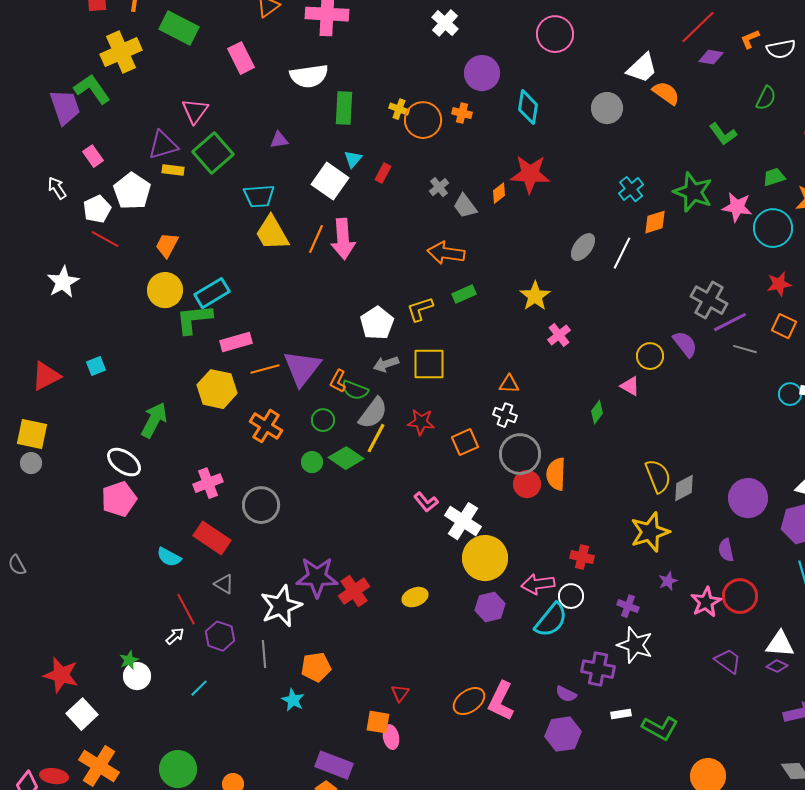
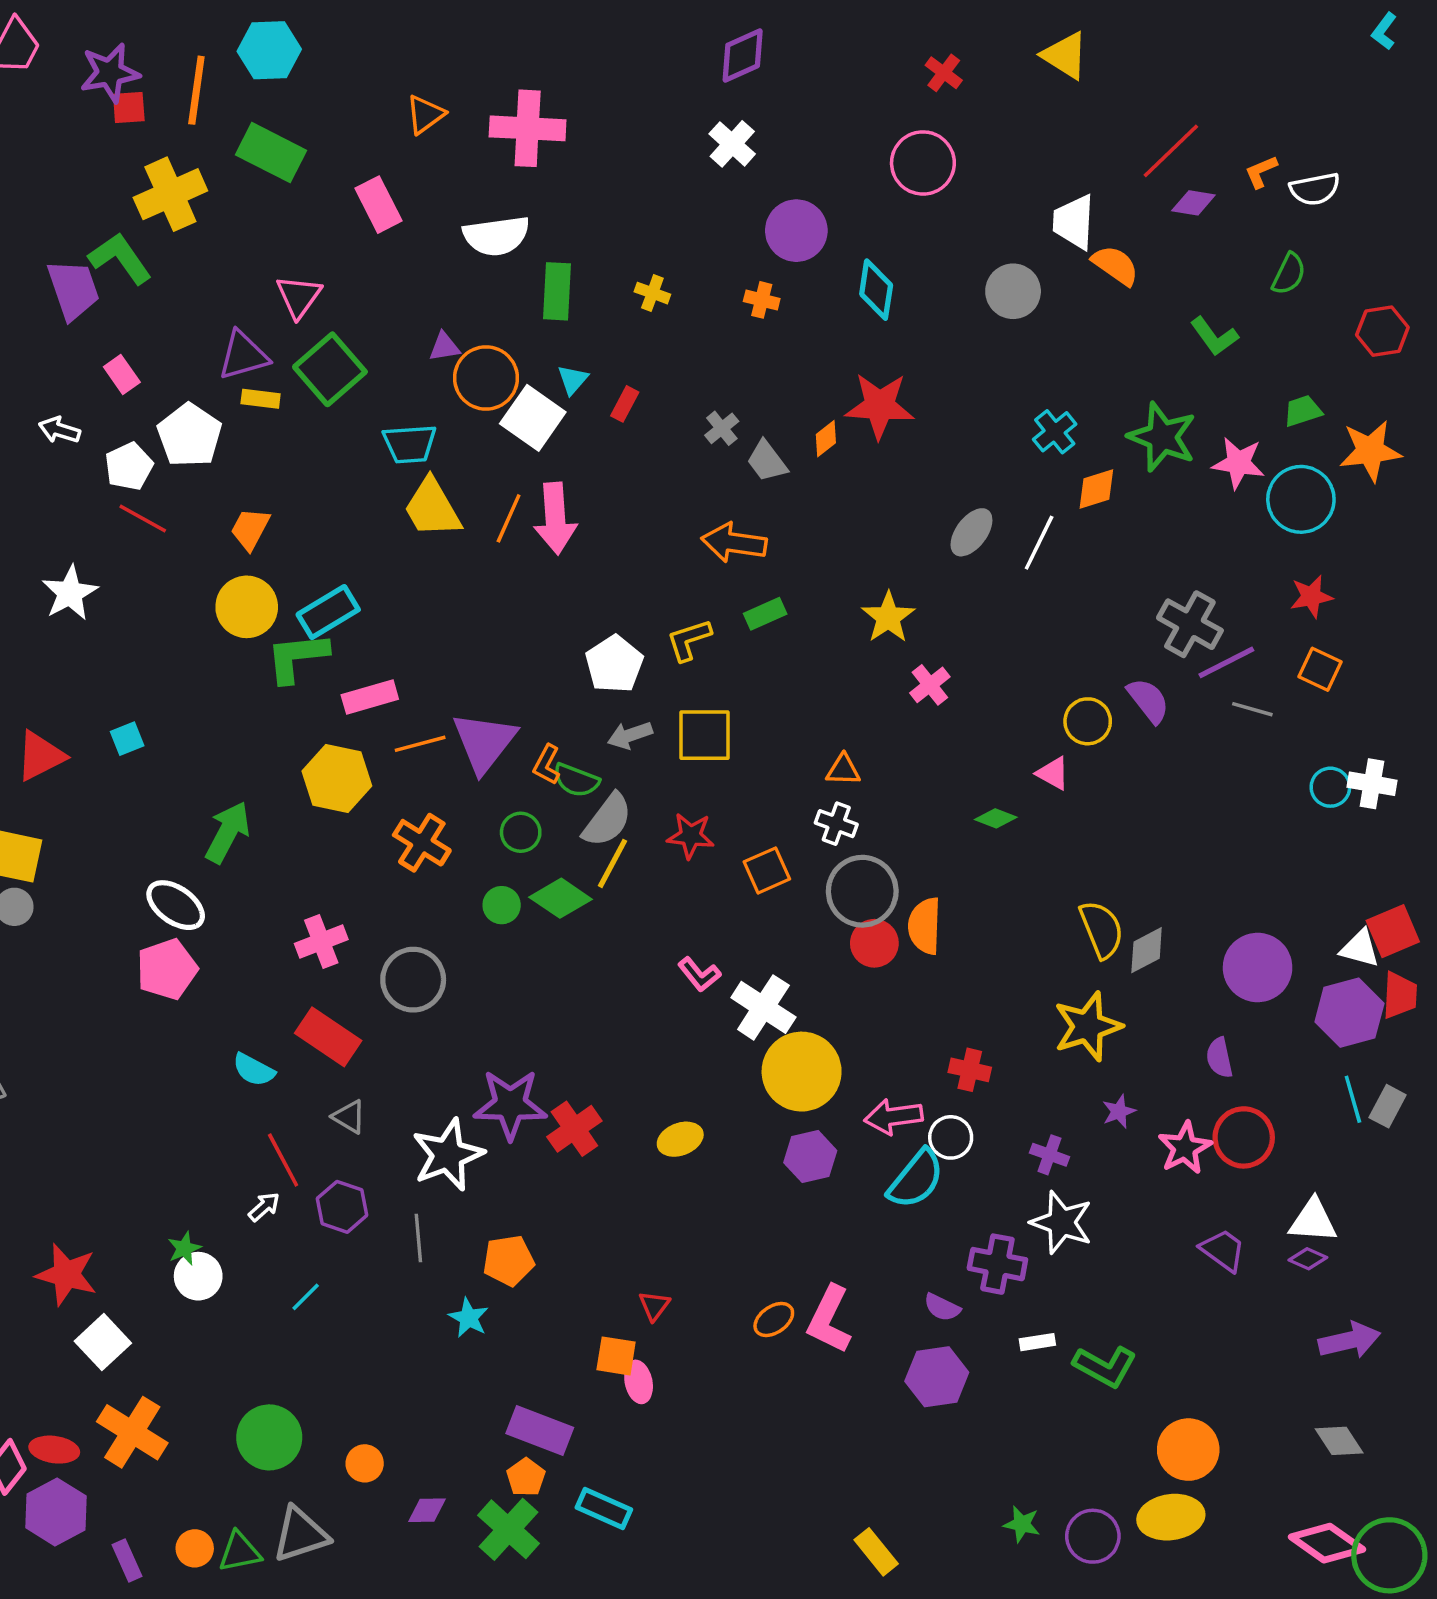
white trapezoid: (642, 68) -> (1074, 222), turned 136
orange circle: (423, 120) -> (486, 378), moved
white arrow: (57, 188) -> (59, 430), turned -40
green diamond: (597, 412) -> (996, 818), turned 75
orange ellipse: (469, 701) -> (774, 1319), size x0.7

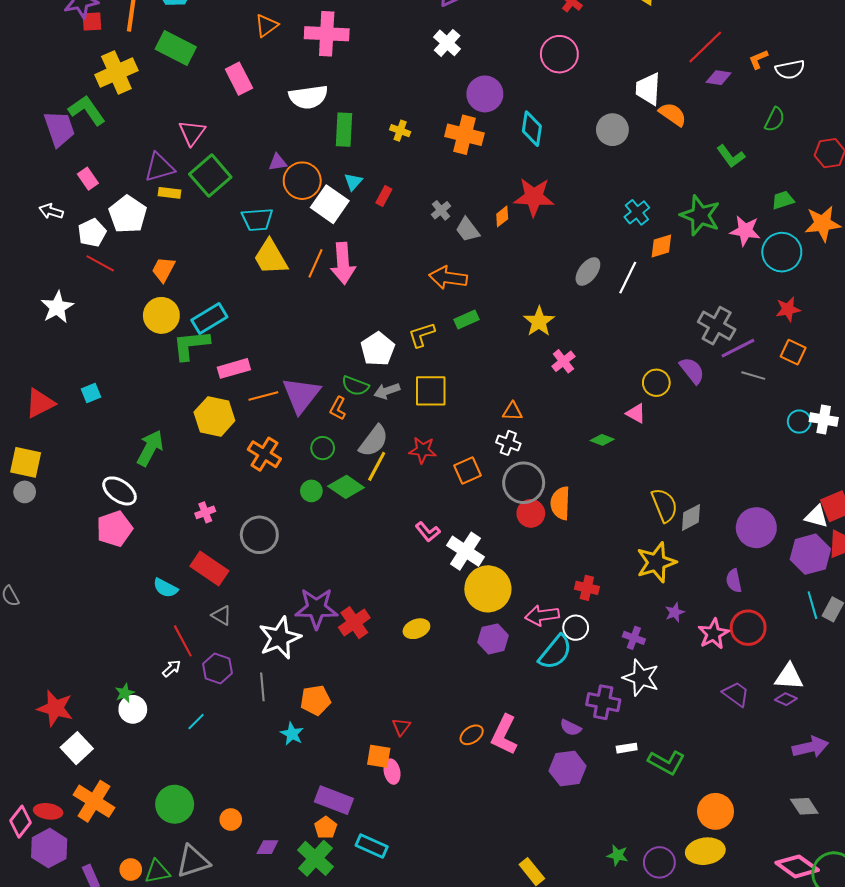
orange cross: (762, 300) -> (464, 135), size x1.8
green semicircle: (576, 780) -> (355, 386), moved
pink cross: (321, 942) -> (205, 512), size x0.7

